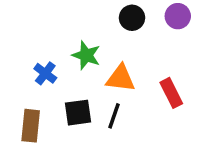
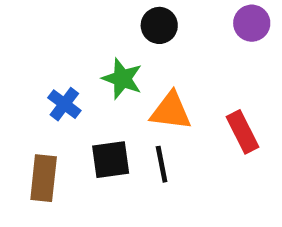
black circle: (132, 18) -> (159, 25), moved
black line: (114, 116) -> (162, 164), turned -30

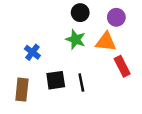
purple circle: (252, 23) -> (116, 17), moved
green star: (122, 79) -> (76, 39), moved
orange triangle: (171, 111) -> (106, 42), moved

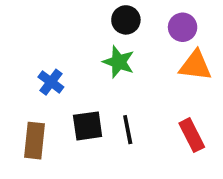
orange triangle: (106, 42) -> (195, 66), moved
red rectangle: (122, 66) -> (192, 135), moved

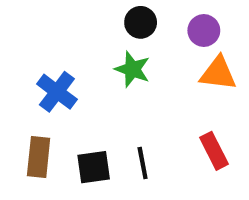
blue cross: (51, 82) -> (57, 92), size x1.4
black square: (88, 126) -> (94, 167), moved
black line: (128, 130) -> (143, 163), moved

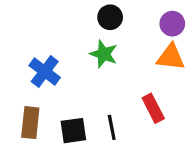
purple circle: (204, 31) -> (172, 24), moved
red rectangle: (214, 151) -> (153, 108), moved

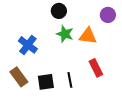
black circle: (110, 17) -> (59, 11), moved
orange triangle: (171, 57) -> (88, 36), moved
brown rectangle: (30, 123) -> (19, 77), turned -42

